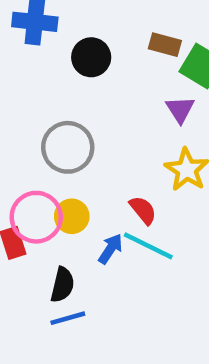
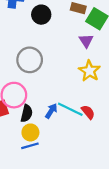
red semicircle: (143, 210) -> (88, 112), moved
yellow circle: (72, 216) -> (30, 132), moved
black semicircle: (62, 285) -> (27, 113), moved

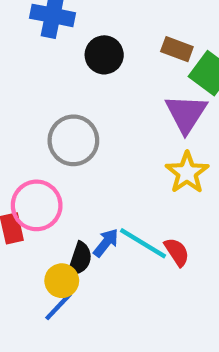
purple triangle: (86, 41) -> (186, 114), size x1.5
black semicircle: (27, 113) -> (80, 259), moved
blue line: (30, 146) -> (58, 306), turned -36

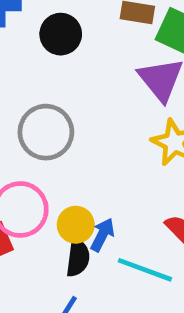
cyan line: (143, 243) -> (145, 270), moved
yellow circle: (62, 281) -> (76, 225), moved

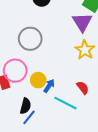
black semicircle: (78, 258) -> (26, 106), moved

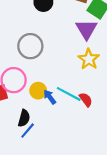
blue arrow: (49, 86) -> (50, 97), turned -72
cyan line: (66, 103) -> (69, 94), moved

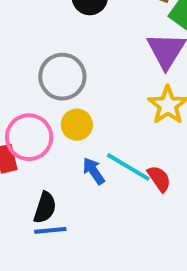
yellow circle: (38, 91) -> (77, 125), moved
blue line: (28, 131) -> (50, 230), turned 42

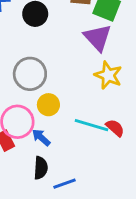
blue arrow: (94, 171) -> (41, 137), moved
blue line: (50, 230) -> (64, 184), moved

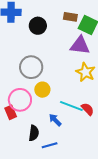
purple triangle: (98, 38) -> (80, 45), turned -45
blue arrow: (41, 137) -> (55, 120), moved

